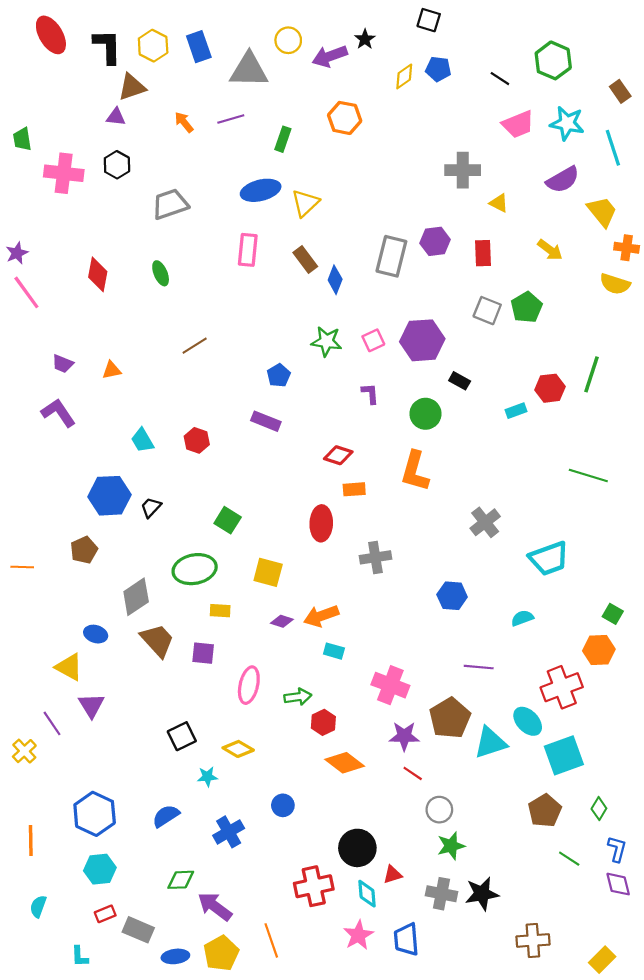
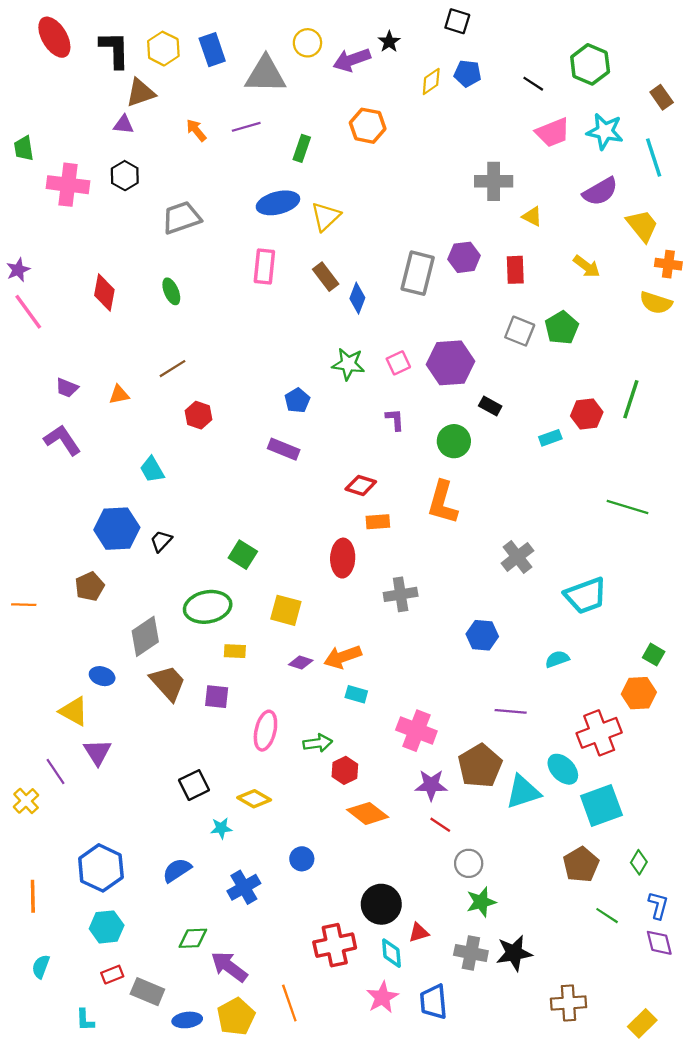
brown line: (195, 346) -> (172, 369), moved
red hexagon: (197, 440) -> (199, 415), moved

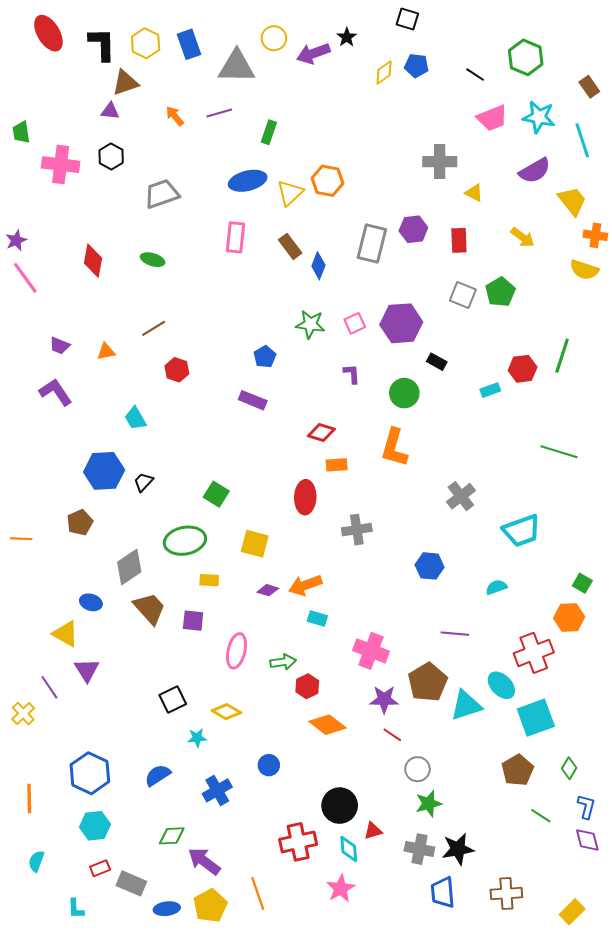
orange hexagon: (368, 126) -> (327, 181), moved
green ellipse: (171, 291) -> (153, 260), turned -50
blue trapezoid: (433, 1002) -> (443, 892), moved

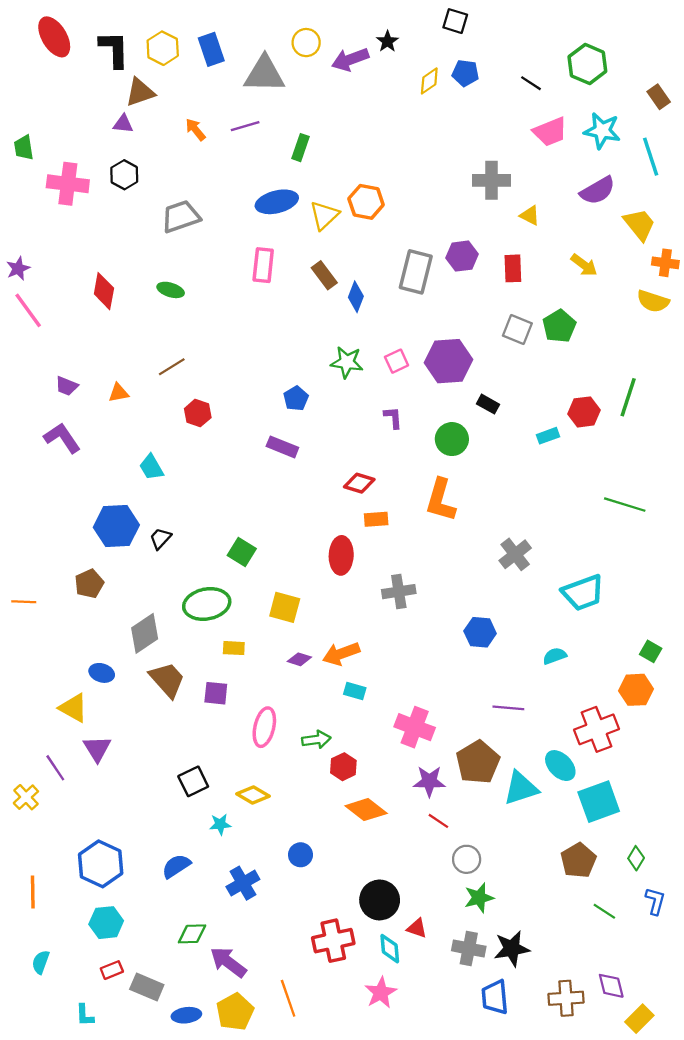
red triangle: (373, 831) -> (417, 928), turned 36
purple diamond: (587, 840) -> (611, 986), moved

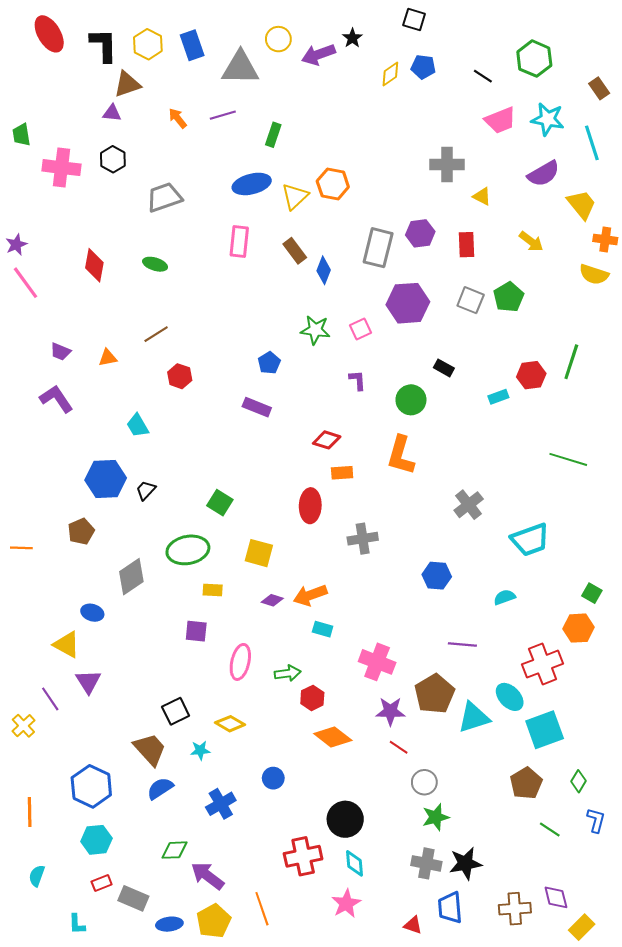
purple hexagon: (448, 361) -> (408, 303), moved
brown trapezoid: (167, 680) -> (150, 749), moved
red triangle: (417, 928) -> (413, 925), moved

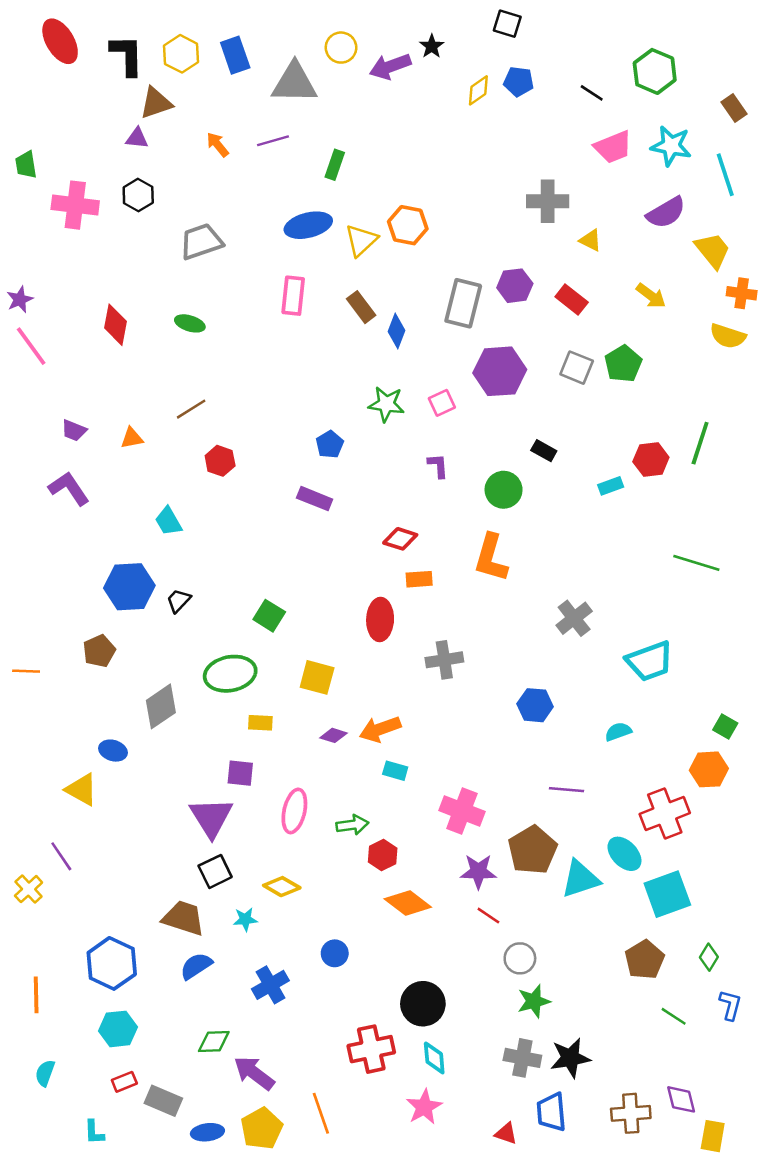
red rectangle: (466, 245) -> (572, 300), turned -50
purple triangle: (88, 681) -> (211, 817), moved, size x1.4
brown trapezoid: (150, 749) -> (184, 918), turned -30
yellow rectangle: (582, 927) -> (713, 1136), turned -35

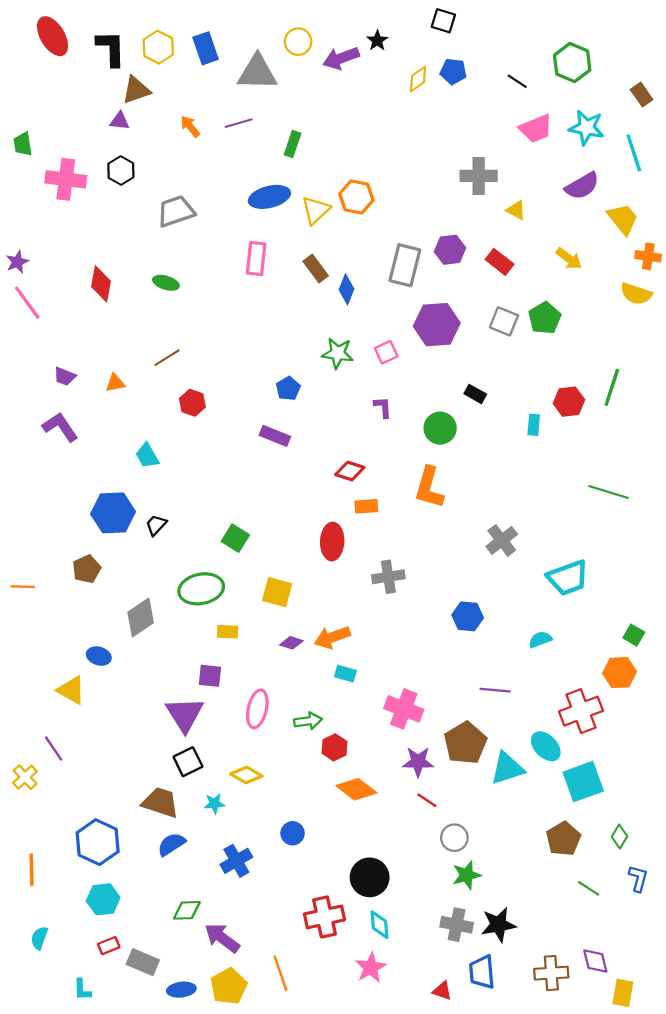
cyan rectangle: (611, 486) -> (534, 425), turned -65

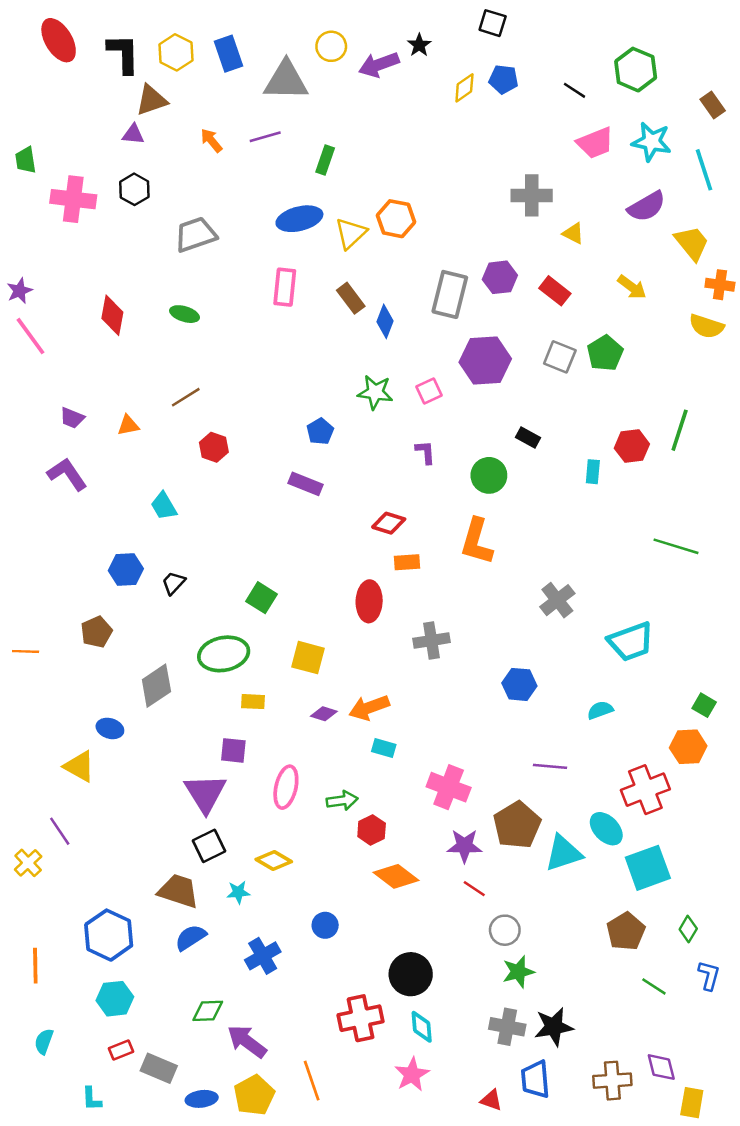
blue hexagon: (113, 513) -> (126, 570), size x0.7

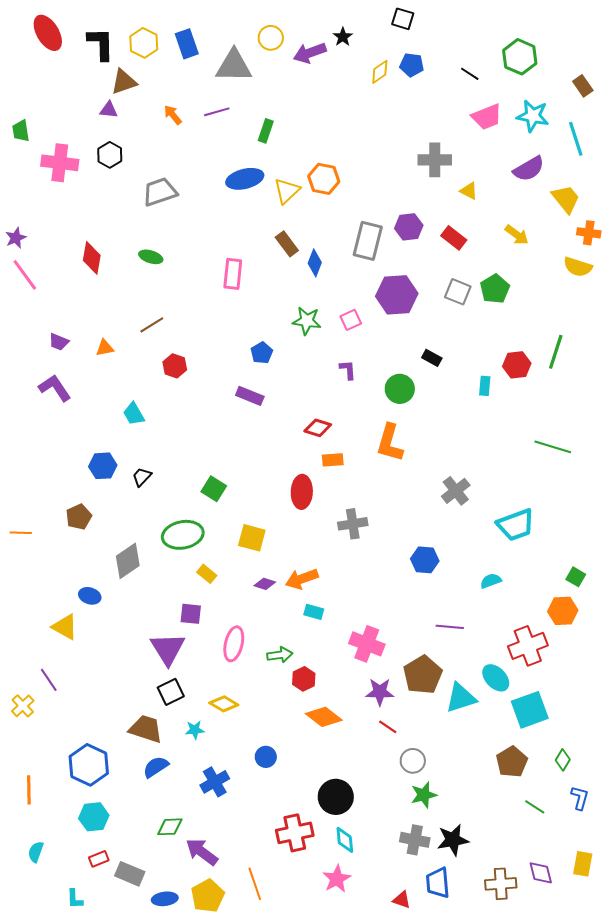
pink rectangle: (285, 287) -> (233, 274), moved
yellow rectangle: (253, 702) -> (207, 574), turned 36
yellow rectangle: (692, 1103) -> (583, 864), moved

